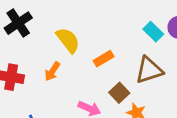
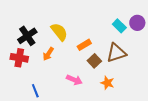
black cross: (18, 23) -> (27, 36), moved
brown square: (119, 93) -> (94, 61), moved

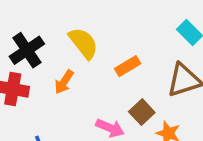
brown square: (94, 61) -> (142, 112), moved

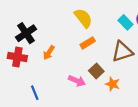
yellow semicircle: (83, 43) -> (83, 18), moved

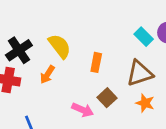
yellow semicircle: (83, 18) -> (60, 46), moved
orange rectangle: (88, 43) -> (96, 62), turned -48
orange star: (113, 84) -> (145, 103), moved

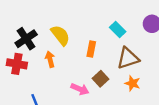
cyan rectangle: (144, 37) -> (118, 30), moved
orange arrow: (47, 75) -> (50, 59), turned 133

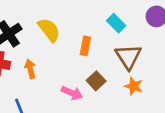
brown triangle: (128, 58) -> (128, 57), turned -45
orange arrow: (50, 59) -> (30, 69), moved

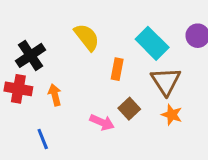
cyan rectangle: (116, 23) -> (152, 43), size x1.5
yellow semicircle: (49, 30) -> (87, 37), moved

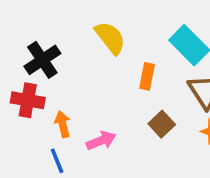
orange arrow: (55, 95) -> (63, 124), moved
pink arrow: (102, 122) -> (101, 141), moved, turned -45

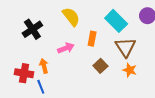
red cross: (28, 100) -> (24, 73), moved
pink arrow: (101, 141) -> (66, 48), moved

